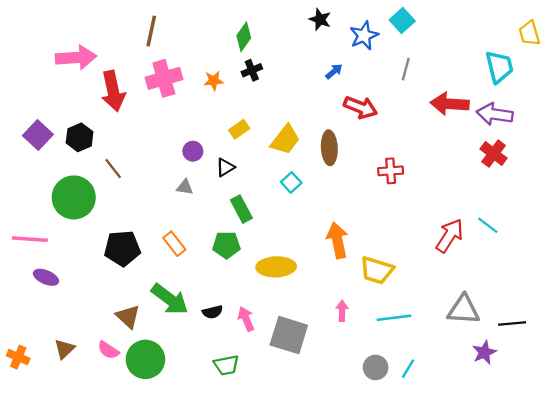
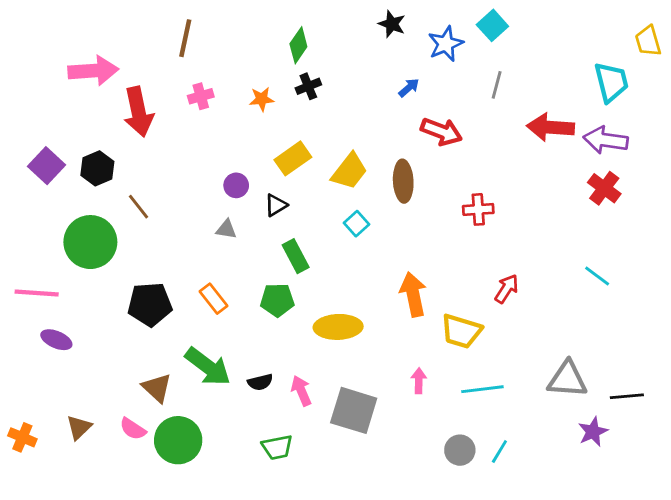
pink cross: (164, 78) -> (201, 96), size x0.6
yellow rectangle: (239, 129) -> (293, 158), size x1.4
red arrow: (450, 236) -> (507, 289), moved, size x0.7

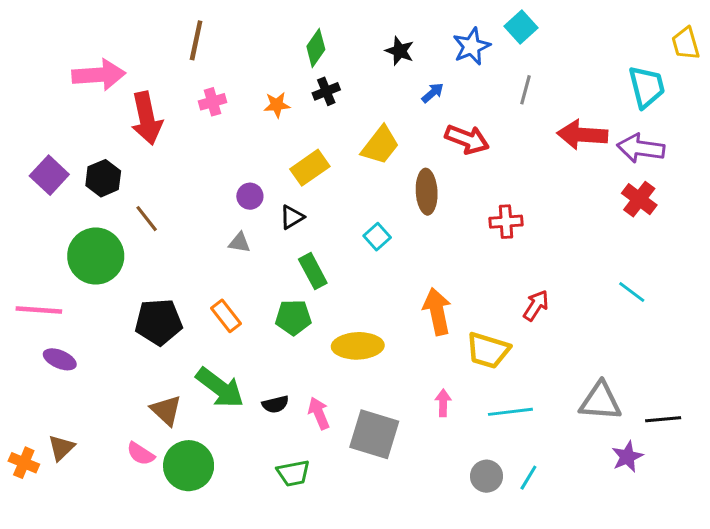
black star: (392, 24) -> (400, 51), moved
yellow trapezoid: (349, 171) -> (380, 145), moved
brown triangle: (79, 427) -> (61, 448), moved

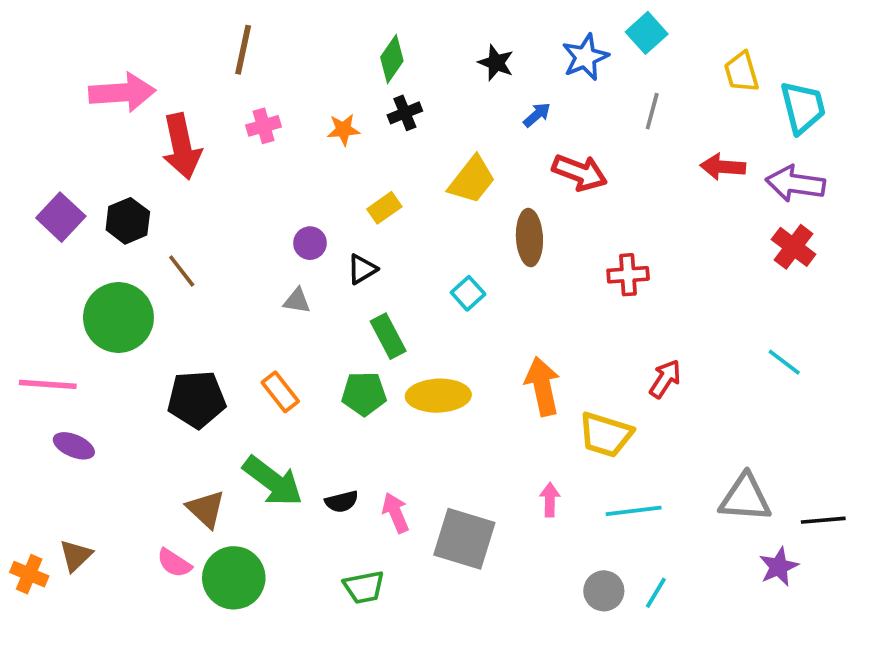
yellow trapezoid: (686, 43) -> (741, 72), moved
red arrow: (582, 135) -> (723, 167), size x0.7
yellow rectangle: (310, 168) -> (384, 208), size x0.7
yellow ellipse: (358, 346) -> (438, 396), moved

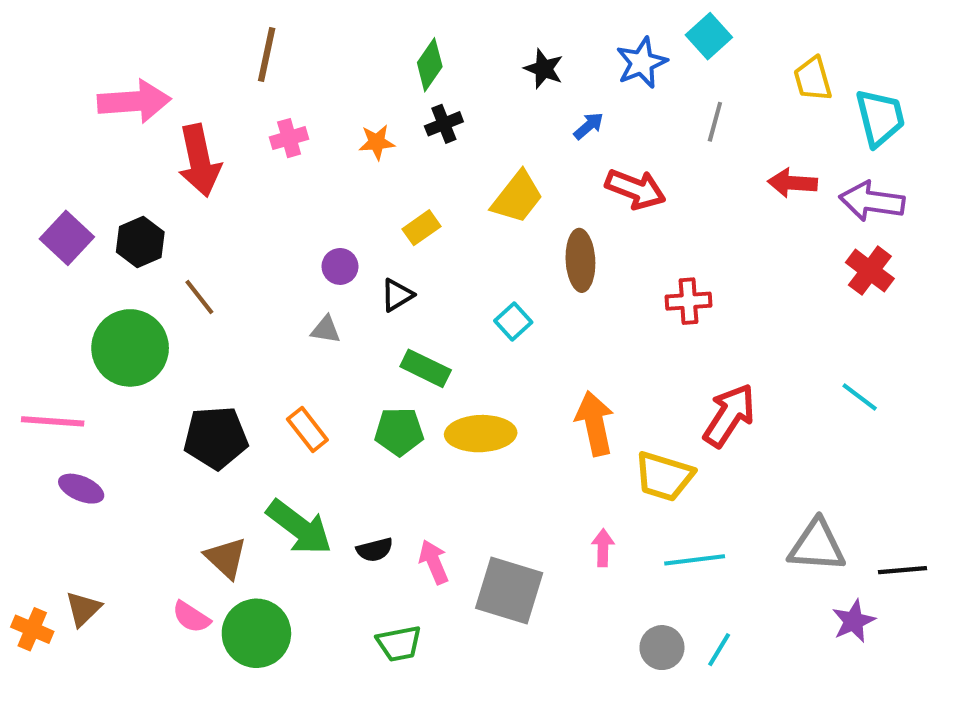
green rectangle: (388, 336) -> (426, 368), turned -36
red arrow: (665, 379) -> (729, 415), size x1.5

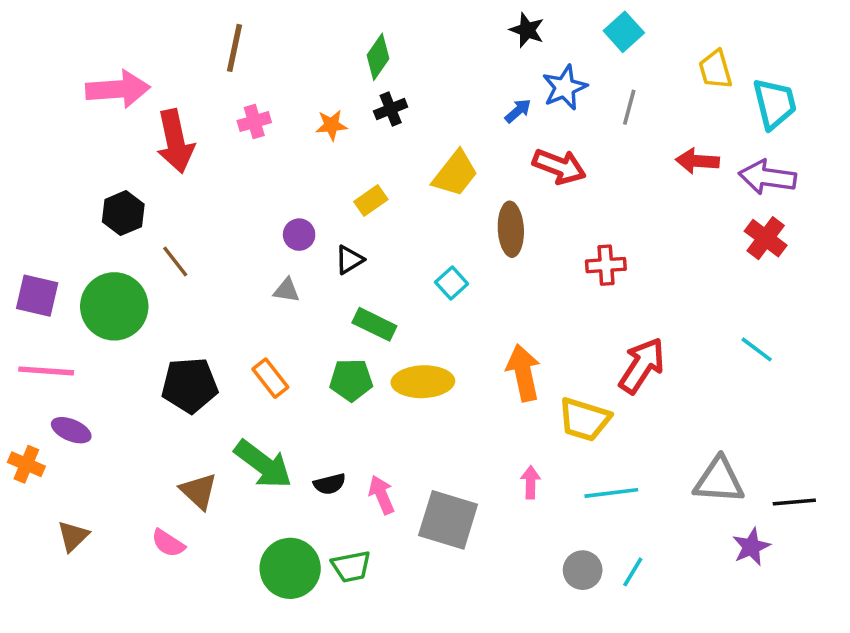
blue star: (642, 63) -> (565, 87), moved
black star: (544, 69) -> (527, 30), moved
purple square: (67, 238) -> (37, 296), moved, turned -30
orange cross: (32, 629) -> (26, 464), moved
green circle: (256, 633) -> (290, 568), moved

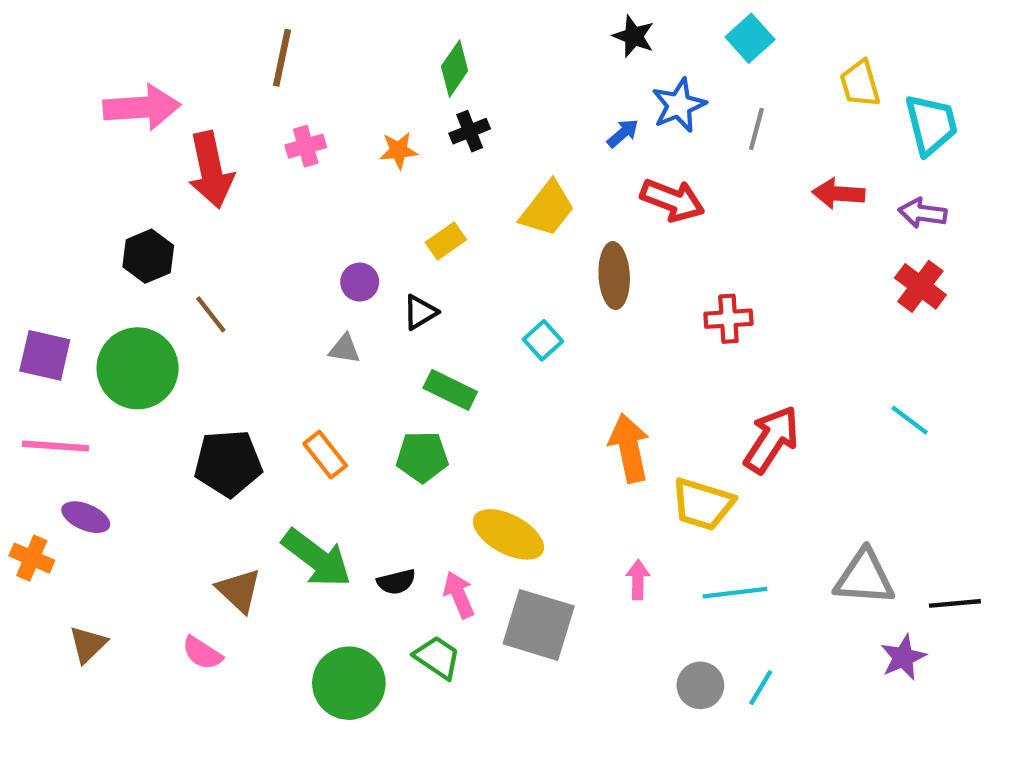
purple arrow: (767, 177) -> (923, 213), size x0.7
yellow ellipse: (423, 382) -> (508, 534), moved, turned 30
green trapezoid: (351, 567) -> (437, 657), moved, turned -135

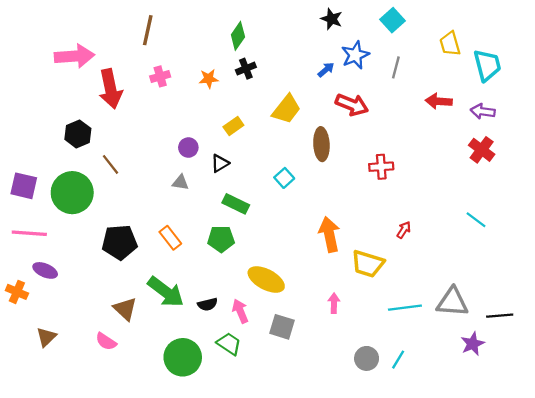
red arrow: (772, 439) -> (404, 230), size x0.5
cyan line: (735, 593) -> (405, 308), moved
gray square: (539, 625) -> (282, 327), size x0.7

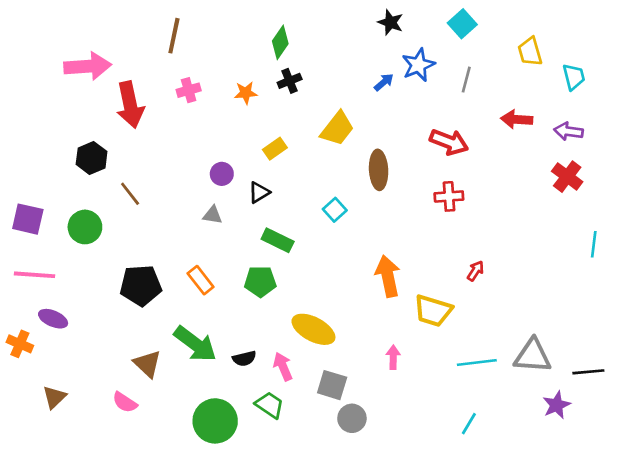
cyan trapezoid: (487, 65) -> (574, 77), size x0.7
red arrow: (352, 105) -> (449, 142), moved
green circle: (72, 193) -> (85, 227), size x0.7
cyan line: (476, 220) -> (594, 244), moved, turned 60
gray circle: (367, 358) -> (352, 418), moved

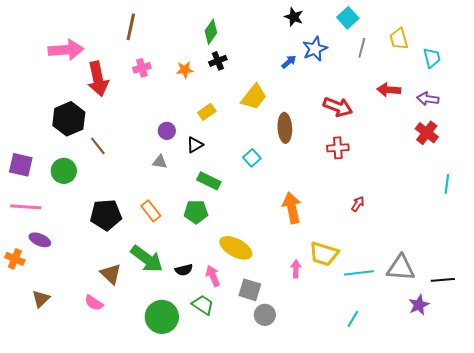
gray line: (466, 80) -> (362, 48), moved
black hexagon: (92, 158) -> (69, 119), size x1.4
yellow trapezoid: (433, 311) -> (324, 254), moved

